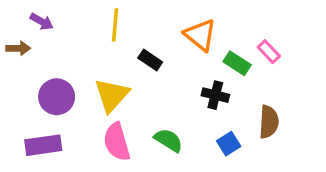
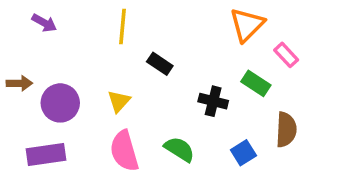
orange triangle: (200, 35) -> (247, 25), moved, turned 36
brown arrow: (18, 48) -> (19, 83), moved
green rectangle: (237, 63) -> (256, 83), moved
yellow triangle: (112, 95) -> (119, 101), size x0.6
black cross: (215, 95) -> (213, 101), moved

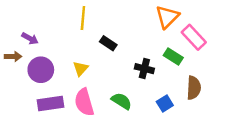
purple arrow: (44, 23) -> (30, 38), moved
pink rectangle: (286, 55) -> (194, 37), size x1.5
purple rectangle: (46, 155) -> (50, 103), moved

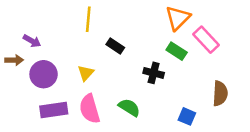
green rectangle: (173, 56) -> (177, 51), moved
brown semicircle: (194, 88) -> (220, 93), moved
blue square: (165, 103) -> (187, 116), moved, turned -35

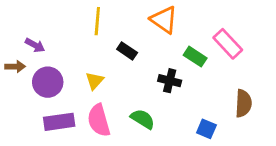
orange triangle: (178, 18) -> (164, 20), moved, turned -40

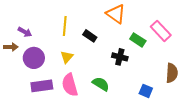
yellow line: (97, 21) -> (65, 26), moved

